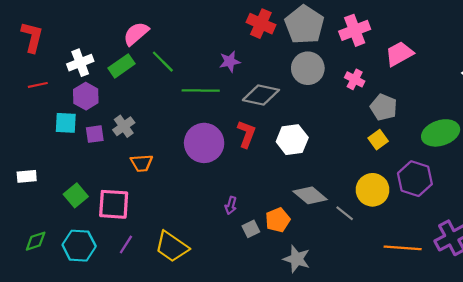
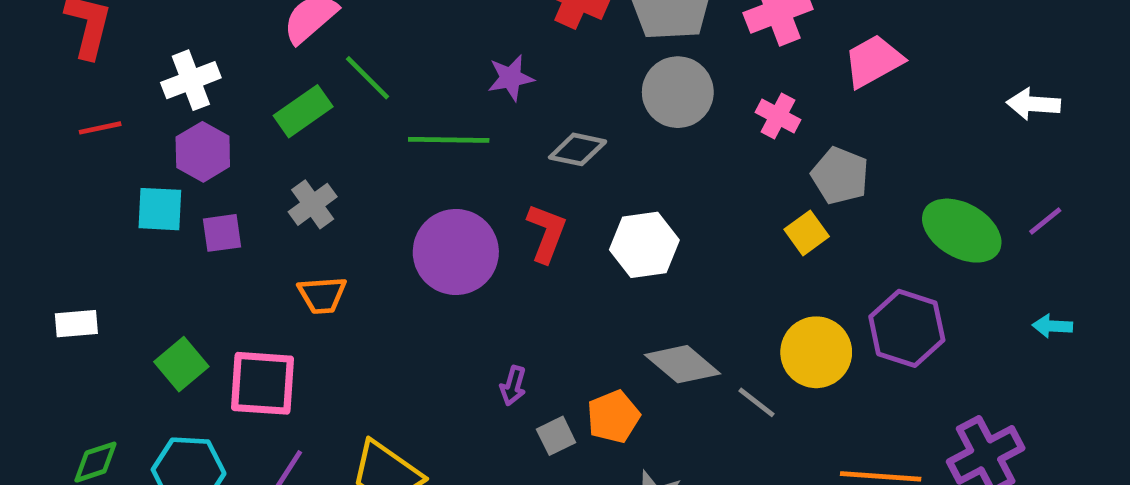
green rectangle: (122, 66) -> (303, 111), moved
gray diamond: (261, 95) -> (578, 149), size x0.7
gray cross: (124, 126) -> (313, 204), moved
green ellipse: (441, 133) -> (962, 231), turned 48
yellow square: (378, 140) -> (807, 233), moved

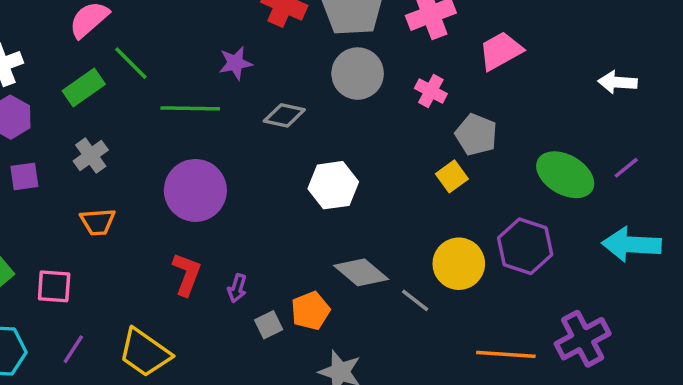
red L-shape: (547, 233) -> (187, 274), moved
cyan arrow: (1052, 326) -> (631, 245), size x2.0
pink square: (263, 383) -> (54, 286), size x0.7

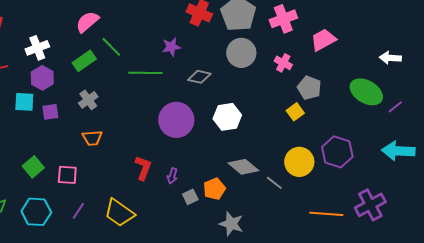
green ellipse: (565, 175) -> (366, 92), moved
purple circle: (195, 190) -> (176, 120), moved

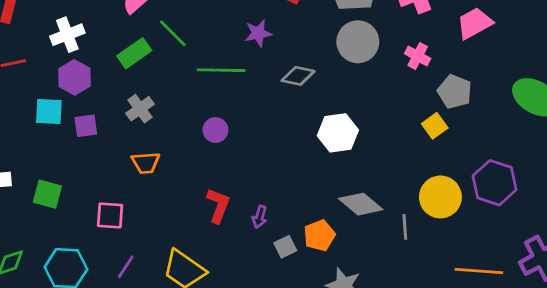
purple circle: (176, 120) -> (215, 130), moved, size x0.5
green square: (33, 167) -> (47, 194), moved, turned -35
gray line: (274, 183) -> (405, 227), turned 48

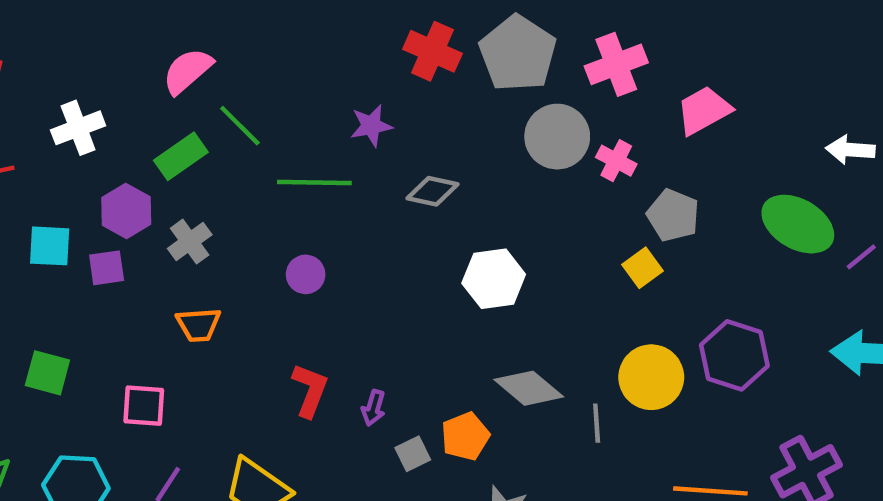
gray circle: (358, 42) -> (557, 137), moved
purple hexagon: (74, 77) -> (126, 211), moved

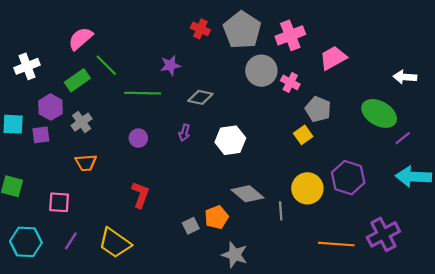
red cross: (432, 51) -> (200, 29), size x0.7
purple line: (861, 257) -> (403, 138), moved
purple arrow: (373, 408) -> (184, 133), moved

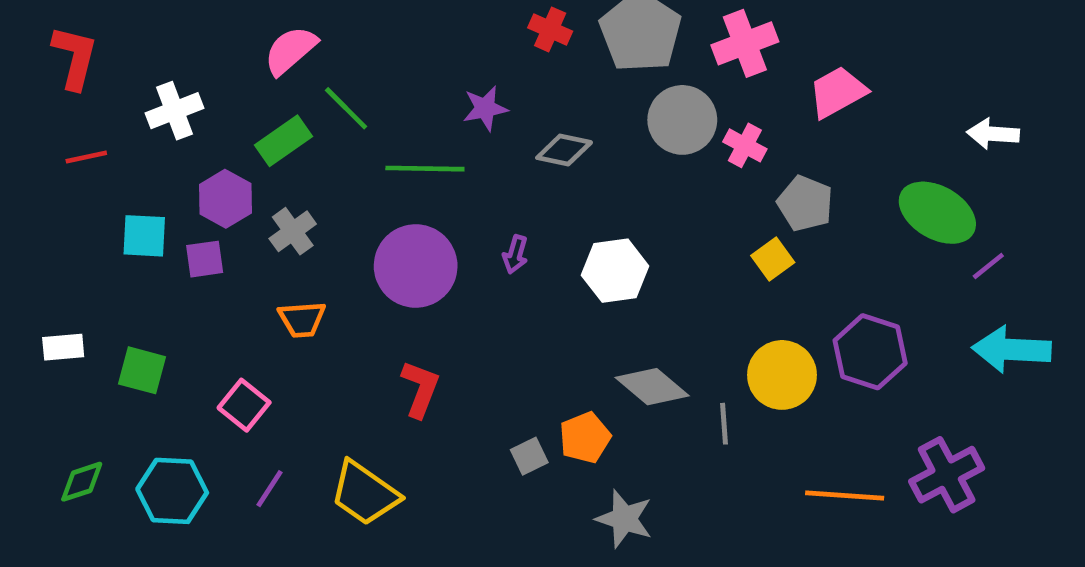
gray diamond: (200, 97) -> (564, 150), moved
purple circle: (138, 138) -> (416, 266), size x2.0
pink square: (59, 202) -> (244, 405), turned 35

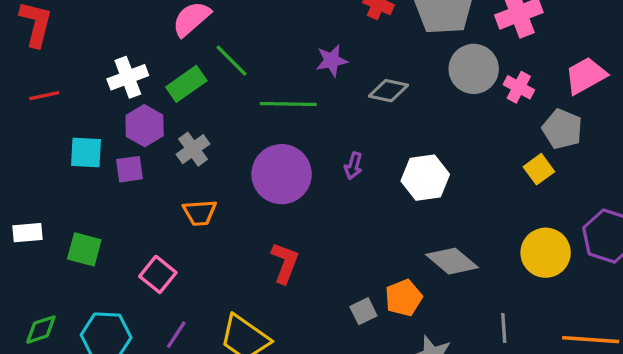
pink trapezoid: (838, 92) -> (586, 76), moved
white cross: (174, 111) -> (128, 77), moved
gray line: (724, 424) -> (504, 328), moved

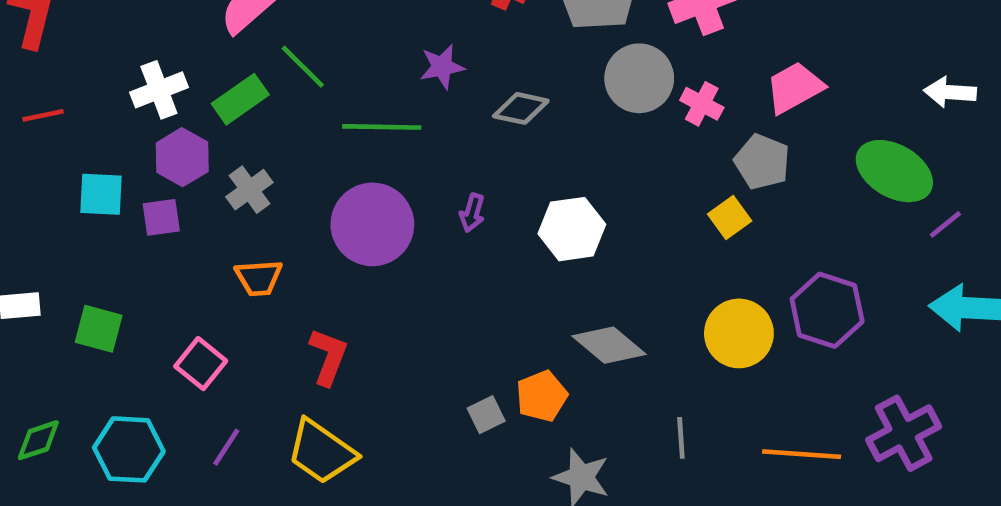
red L-shape: (285, 263) -> (328, 357), moved

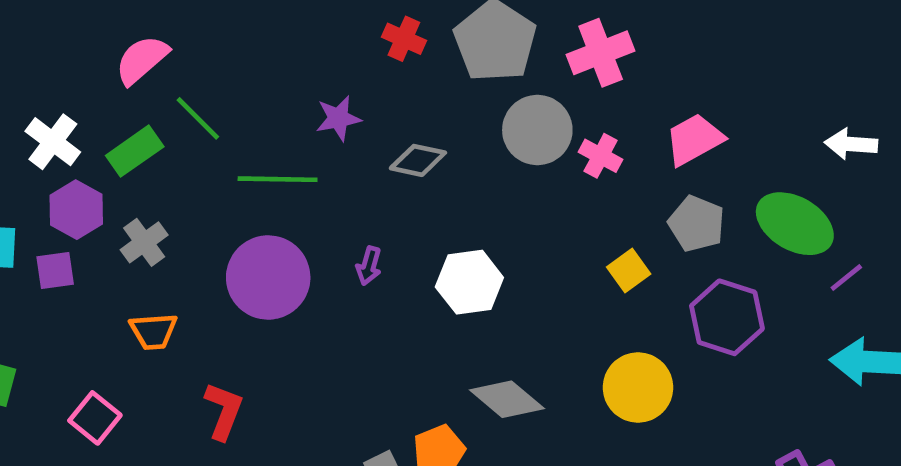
white cross: (159, 90) -> (53, 142), turned -32
gray pentagon: (762, 162) -> (697, 224), moved
purple hexagon: (827, 310) -> (727, 317), moved

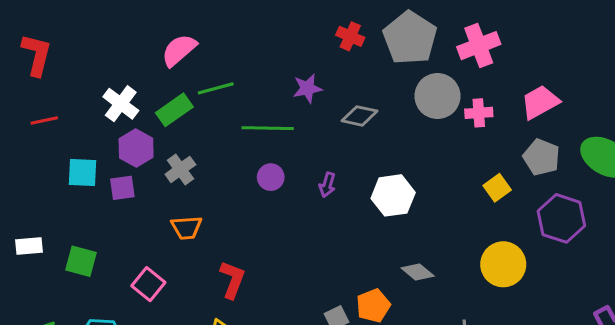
green line: (198, 118) -> (216, 88), turned -60
pink cross: (601, 156) -> (479, 113), turned -32
purple circle: (268, 277) -> (271, 177), moved, size x0.5
gray diamond: (507, 399) -> (418, 272), size x0.7

